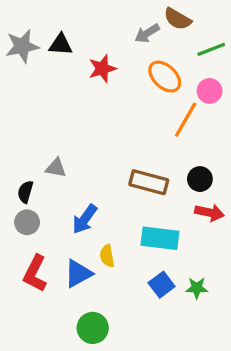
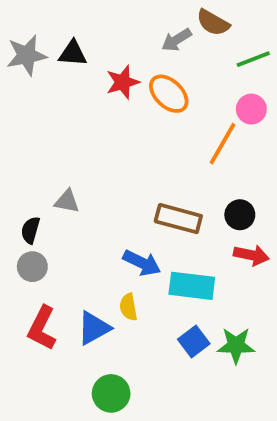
orange ellipse: (165, 77) -> (169, 94), moved
blue arrow: (85, 219) -> (142, 263), moved, turned -100
green star: (197, 288) -> (236, 345), size x1.4

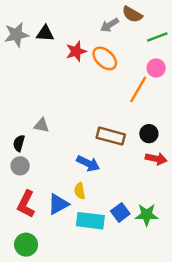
cyan rectangle: (192, 286) -> (90, 221), moved
green circle: (111, 393) -> (26, 245), moved

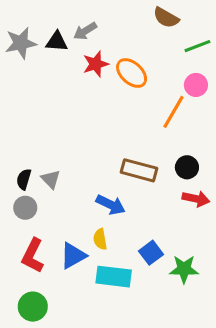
gray arrow: (110, 25) -> (85, 31), moved
gray triangle: (42, 125) -> (51, 179), moved, turned 35
blue square: (120, 212) -> (151, 253), moved

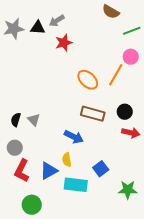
orange ellipse: (132, 73) -> (88, 80), moved
gray circle: (25, 208) -> (15, 148), moved
green star: (184, 269) -> (128, 190), moved
green circle: (33, 307) -> (32, 205), moved

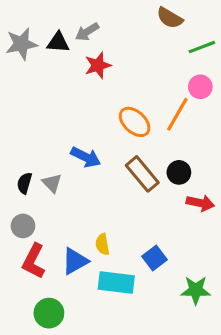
black circle: (125, 112) -> (179, 172), moved
brown rectangle: (93, 114) -> (142, 174), turned 35
blue arrow: (74, 137) -> (86, 157), moved

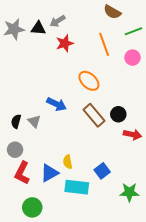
orange line: (177, 114) -> (104, 44), moved, turned -50

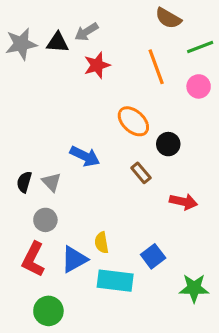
black circle: (118, 114) -> (168, 144), moved
brown rectangle: (94, 115) -> (141, 173), size x0.6
red arrow: (132, 135) -> (183, 202), moved
gray circle: (15, 150) -> (45, 220), moved

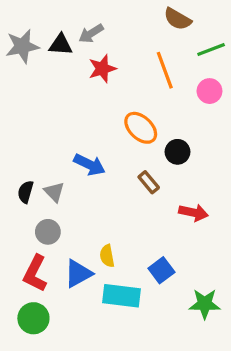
green circle: (48, 311) -> (33, 318), moved

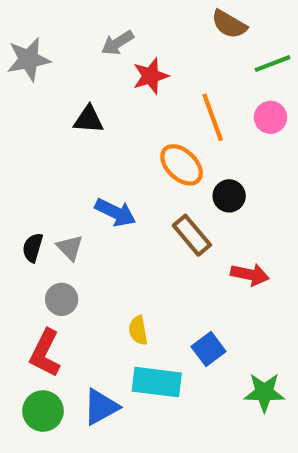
black triangle: (61, 45) -> (88, 119), moved
red star: (102, 69) -> (151, 76), moved
orange line: (165, 70) -> (213, 117), moved
brown rectangle: (149, 182) -> (192, 235), size x1.4
blue triangle: (78, 273) -> (101, 407), moved

